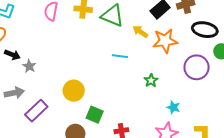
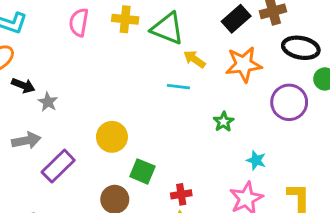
yellow arrow: (140, 32) -> (194, 59), moved

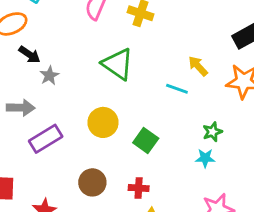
green triangle: (168, 28) -> (118, 64), moved
cyan star: (256, 160) -> (205, 158), moved, turned -30
green square: (142, 171) -> (146, 140), moved
red cross: (181, 194) -> (139, 188), moved

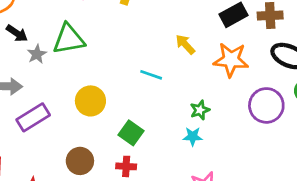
green triangle: (118, 64) -> (69, 39), moved, turned -44
cyan line: (177, 89) -> (151, 75), moved
green square: (146, 140) -> (131, 133), moved

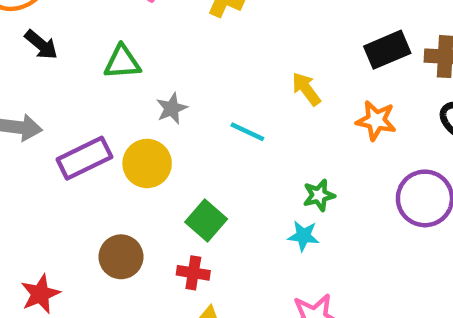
green triangle: (69, 39) -> (122, 62), size x0.7
gray star: (37, 54) -> (172, 108), moved
orange star: (231, 60) -> (376, 120), size x0.7
purple rectangle: (33, 117) -> (84, 158), moved

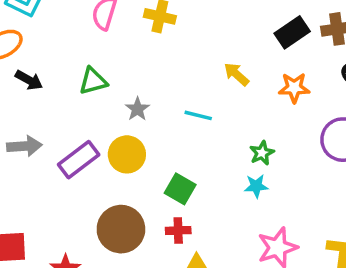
brown circle: (121, 257) -> (121, 229), size x1.4

